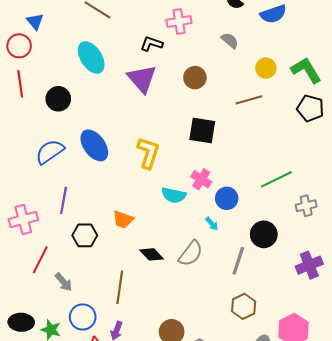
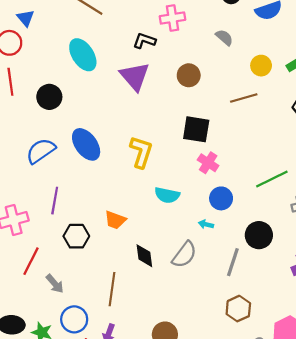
pink cross: (201, 179) -> (208, 163), moved
cyan arrow: (212, 224) -> (206, 224), turned 144
black diamond: (151, 254) -> (144, 256), turned 35

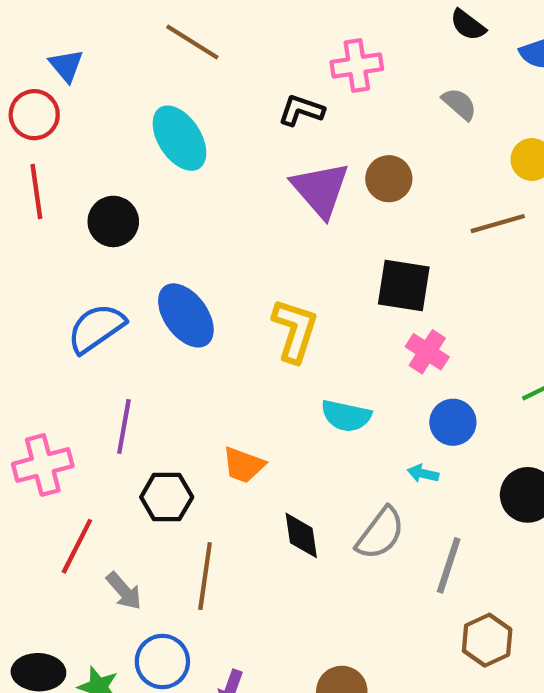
purple triangle: (135, 76) -> (320, 189), moved
gray line: (233, 262) -> (449, 565), moved
brown line: (112, 289) -> (205, 576), moved

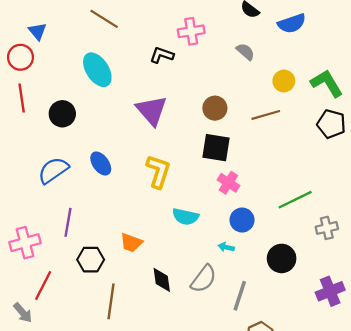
brown circle: (389, 179) -> (215, 108), moved
purple triangle: (320, 189) -> (152, 110), moved
blue ellipse: (186, 315) -> (101, 164), size x0.7
gray arrow: (124, 591) -> (23, 313), moved

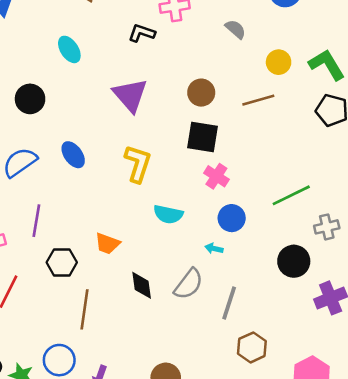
cyan ellipse: (97, 70) -> (69, 49), size x0.7
black circle: (282, 258) -> (294, 261), moved

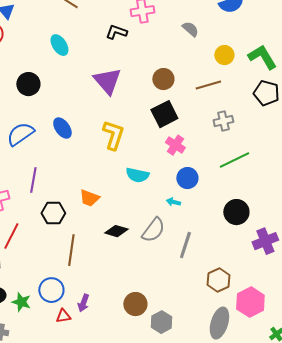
black square: (202, 137) -> (164, 114), turned -36
gray cross: (327, 227) -> (223, 121), moved
black diamond: (142, 285) -> (116, 231), turned -65
brown hexagon: (252, 347) -> (218, 280), moved

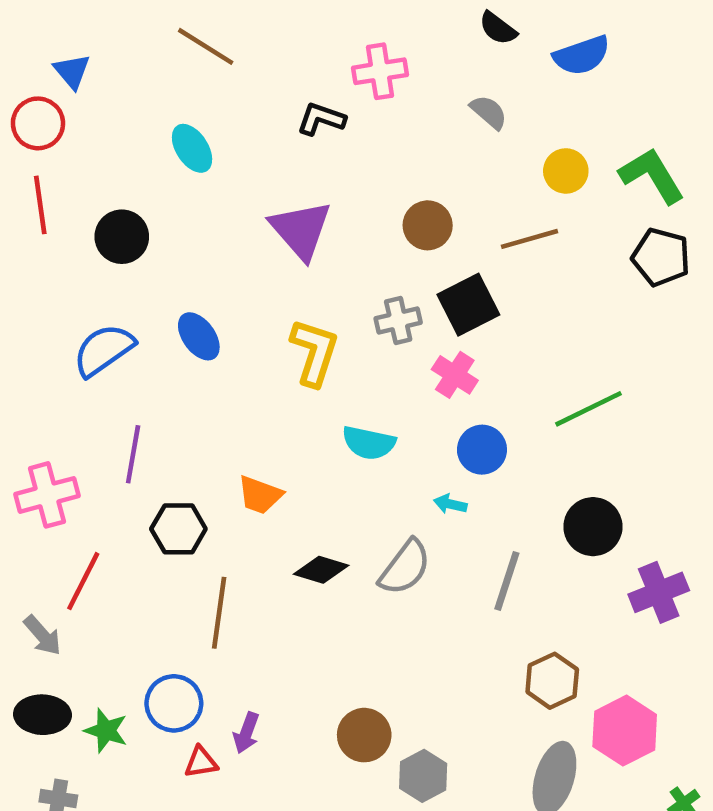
black square: (164, 114) -> (468, 305), moved
gray cross: (223, 121) -> (398, 321), moved
gray line: (185, 245) -> (507, 581), moved

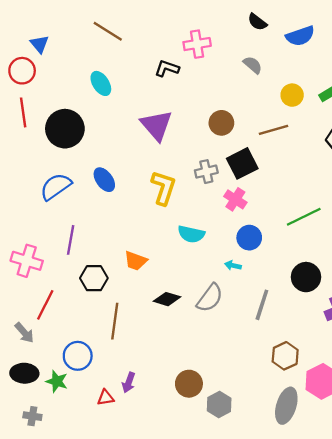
black circle: (122, 237) -> (65, 129), size x1.4
pink cross: (47, 495) -> (27, 261), turned 32
blue circle: (174, 703) -> (78, 356), moved

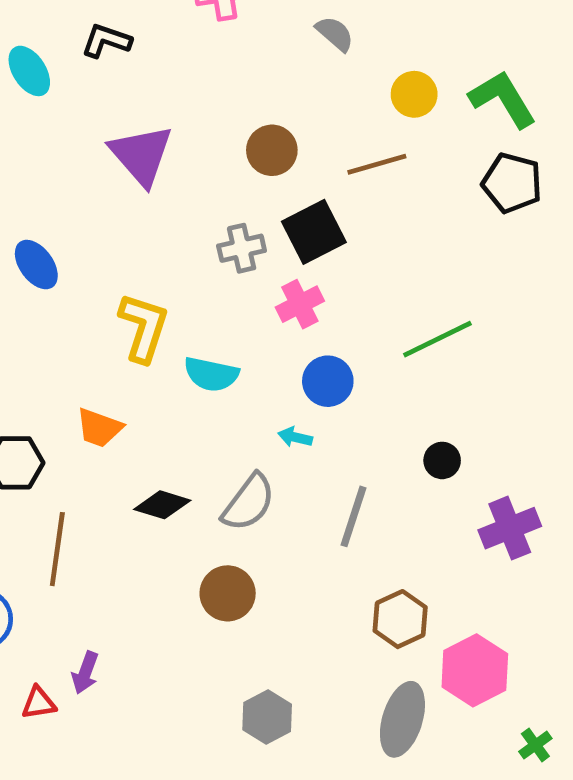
black L-shape: (167, 68) -> (106, 41), moved
yellow L-shape: (163, 188) -> (144, 328), moved
pink cross: (235, 199) -> (300, 304), turned 30
black circle: (306, 277) -> (442, 460), size x0.6
brown circle: (189, 384) -> (228, 593), moved

